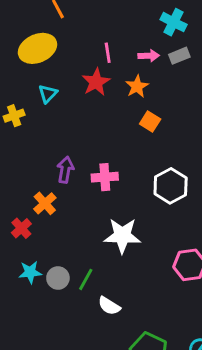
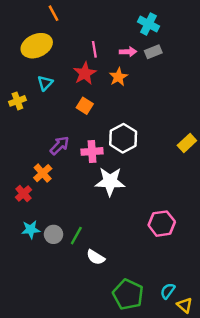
orange square: (150, 122) -> (85, 106), moved
purple arrow: (65, 170) -> (60, 145), turned 35
white hexagon: (171, 186) -> (123, 138), moved
white star: (122, 236) -> (110, 181), moved

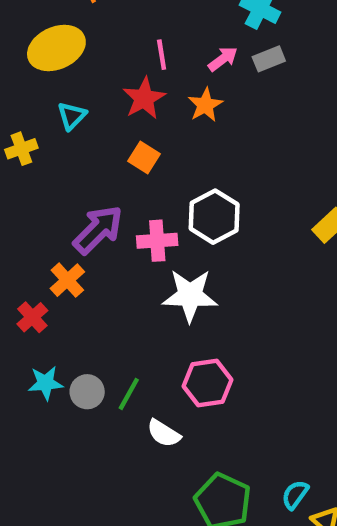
pink arrow: (128, 52) -> (223, 59), turned -35
purple arrow: (60, 145) -> (98, 230), size x1.4
pink hexagon: (162, 224) -> (208, 383), moved

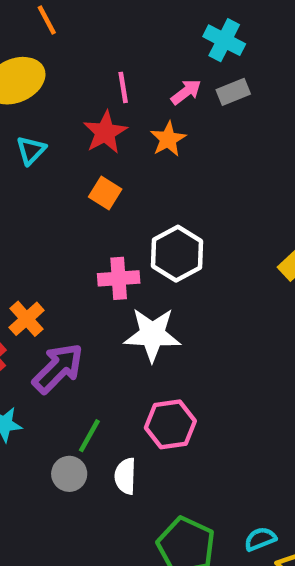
purple arrow: (98, 230) -> (58, 368), moved
gray circle: (87, 392) -> (69, 474), moved
white semicircle: (164, 433) -> (125, 476), turned 60
cyan semicircle: (295, 495) -> (260, 539), turned 32

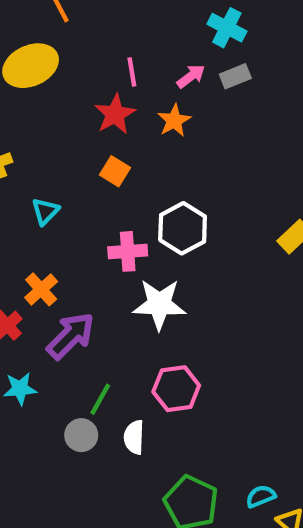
cyan triangle: (31, 150) -> (45, 211), moved

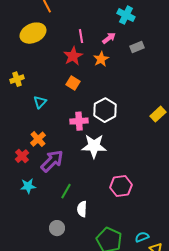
gray rectangle: (235, 76) -> (137, 47), moved
pink hexagon: (176, 389) -> (121, 186), moved
gray circle: (81, 435) -> (57, 228), moved

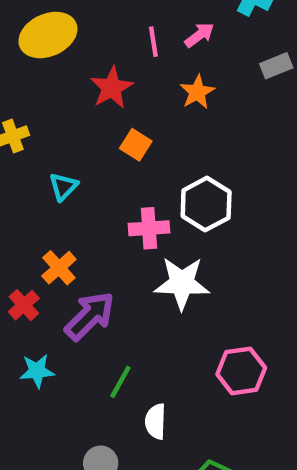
pink arrow: (109, 38) -> (199, 35), moved
red star: (73, 56) -> (112, 88), moved

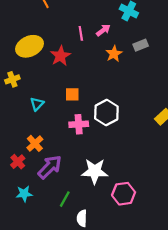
yellow ellipse: (48, 35) -> (30, 46), moved
orange star: (197, 92) -> (114, 54), moved
orange square: (136, 145) -> (72, 94), moved, turned -32
white star: (182, 283) -> (95, 171), moved

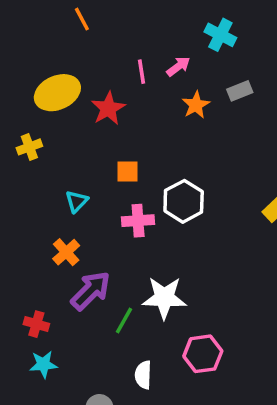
cyan triangle: (37, 104) -> (77, 201), moved
red cross: (18, 162) -> (36, 324), moved, turned -32
cyan star: (24, 194) -> (43, 364), moved
pink hexagon: (124, 194) -> (203, 354), moved
green line: (65, 199) -> (124, 321), moved

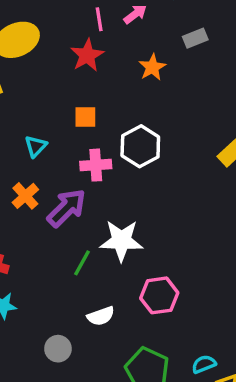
orange star: (196, 105) -> (152, 67), moved
red star: (108, 108) -> (87, 55), moved
purple arrow: (91, 291) -> (67, 208), moved
white semicircle: (143, 375) -> (101, 316), turned -112

